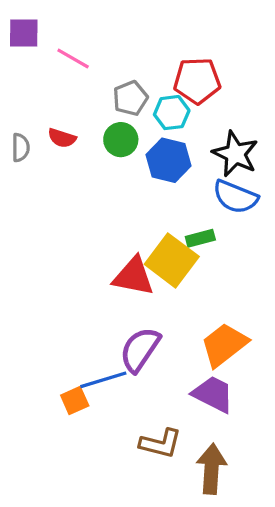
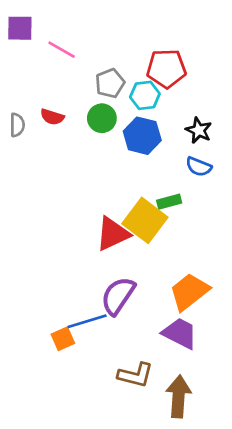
black star: (235, 154) -> (199, 130), size x0.7
blue semicircle: (235, 197) -> (199, 167), size x0.7
red triangle: (134, 276) -> (113, 234), turned -36

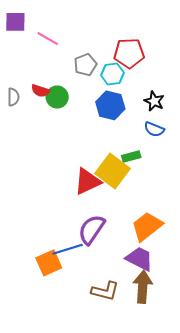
green circle: (102, 118) -> (57, 97), moved
orange square: (63, 339) -> (49, 263), size x1.4
brown arrow: (179, 397) -> (143, 287), moved

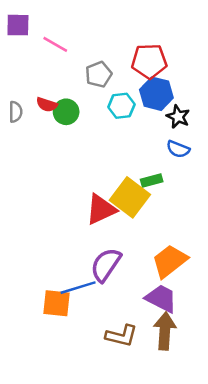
cyan hexagon: (112, 74) -> (121, 106), moved
blue hexagon: (110, 105) -> (156, 94), moved
orange square: (49, 263) -> (56, 303), turned 30

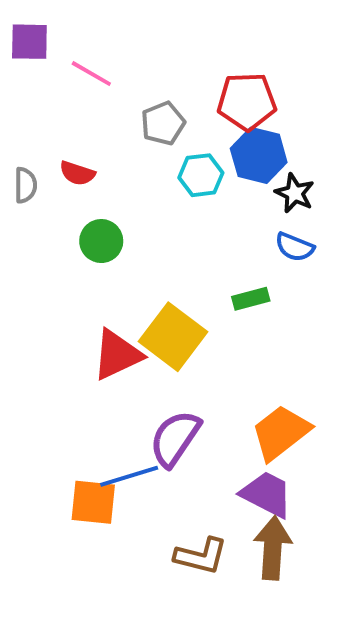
green circle: (66, 112) -> (101, 241), moved
yellow square: (130, 197) -> (173, 337), moved
red triangle: (101, 209) -> (117, 355), moved

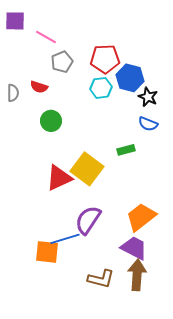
red pentagon: (247, 101) -> (105, 59), moved
gray pentagon: (163, 123) -> (62, 62), moved

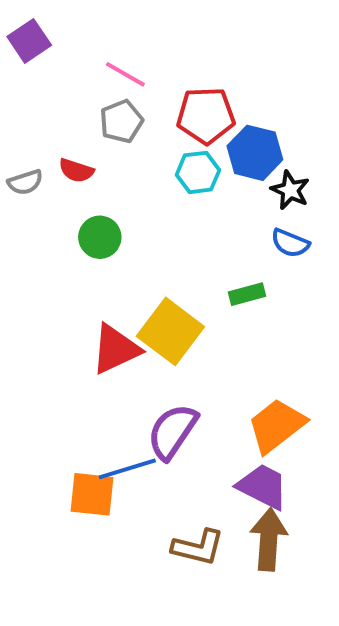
purple square: (15, 21) -> (29, 41), turned -35
pink line: (46, 37) -> (125, 74), moved
gray semicircle: (13, 93) -> (25, 182), turned 72

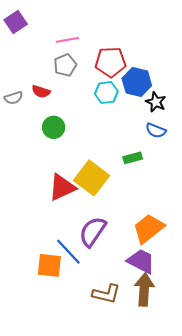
pink line: (125, 74) -> (67, 40), turned -40
blue line: (127, 469) -> (68, 252), turned 64

